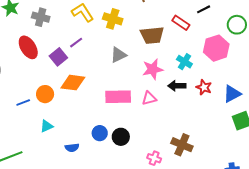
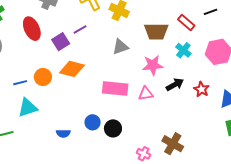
cyan cross: (184, 62) -> (183, 50), moved
black arrow: (177, 86) -> (175, 85), turned 144
cyan triangle: (47, 126) -> (28, 108), moved, size x1.5

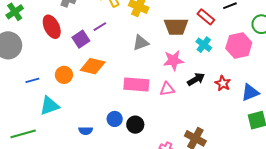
blue line: (20, 83) -> (32, 80), moved

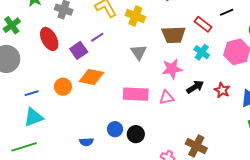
gray triangle: (141, 43) -> (139, 52), turned -42
cyan triangle: (49, 106) -> (33, 117), moved

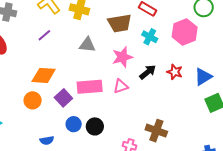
purple square: (79, 50) -> (63, 98), moved
gray triangle: (139, 52) -> (87, 45), turned -42
orange circle: (63, 87) -> (33, 100), moved

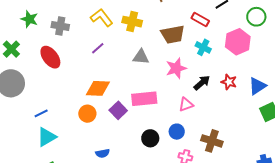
pink triangle: (121, 86) -> (186, 104), moved
blue circle: (74, 124) -> (177, 132), moved

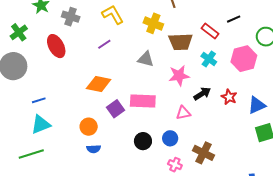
yellow cross: (132, 22) -> (153, 23), moved
orange circle: (87, 114) -> (89, 127), moved

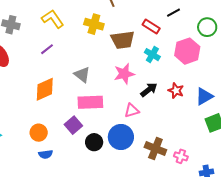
gray triangle: (146, 59) -> (82, 75), moved, turned 30
orange diamond: (99, 84) -> (45, 89), turned -30
purple square: (115, 109) -> (73, 125), moved
blue circle: (170, 138) -> (121, 137), size x1.6
pink cross: (175, 165) -> (181, 156), moved

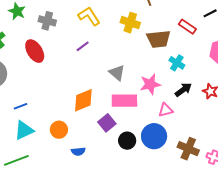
cyan cross: (152, 55) -> (177, 63), moved
pink star: (124, 74) -> (150, 84), moved
orange diamond: (45, 89) -> (83, 100), moved
orange circle: (39, 133) -> (59, 130), moved

